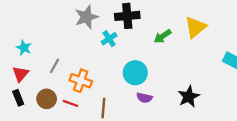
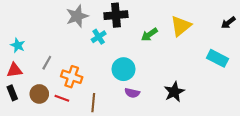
red triangle: (20, 74) -> (14, 70), turned 42

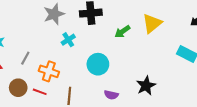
cyan cross: (99, 37) -> (68, 40), moved
purple semicircle: (132, 93) -> (111, 95), moved

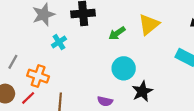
cyan circle: (98, 64) -> (124, 68), moved
red line: (40, 92) -> (28, 98), turned -64

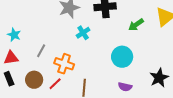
cyan circle: (124, 68) -> (122, 57), moved

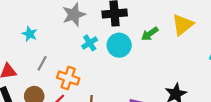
cyan star: (14, 35) -> (30, 34), moved
cyan circle: (122, 57) -> (119, 45), moved

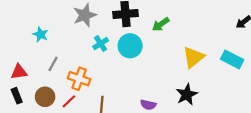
yellow triangle: (183, 25) -> (194, 57), moved
green arrow: (150, 34) -> (161, 24), moved

